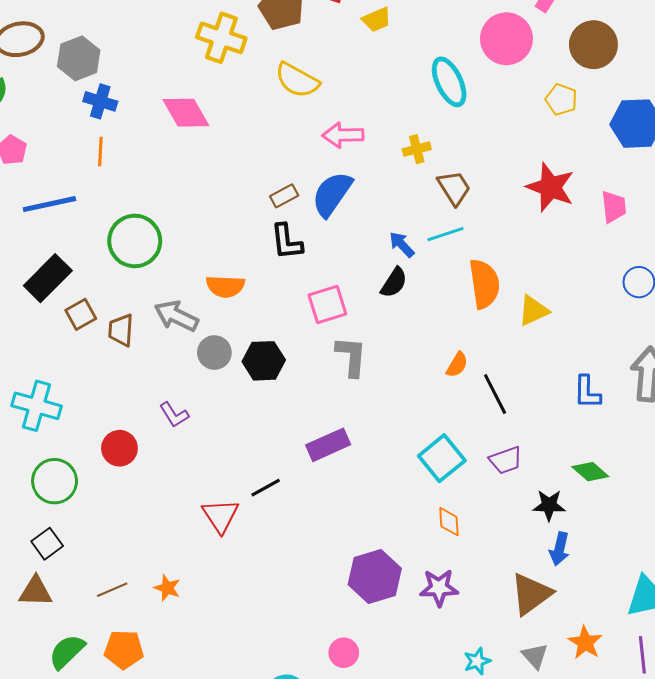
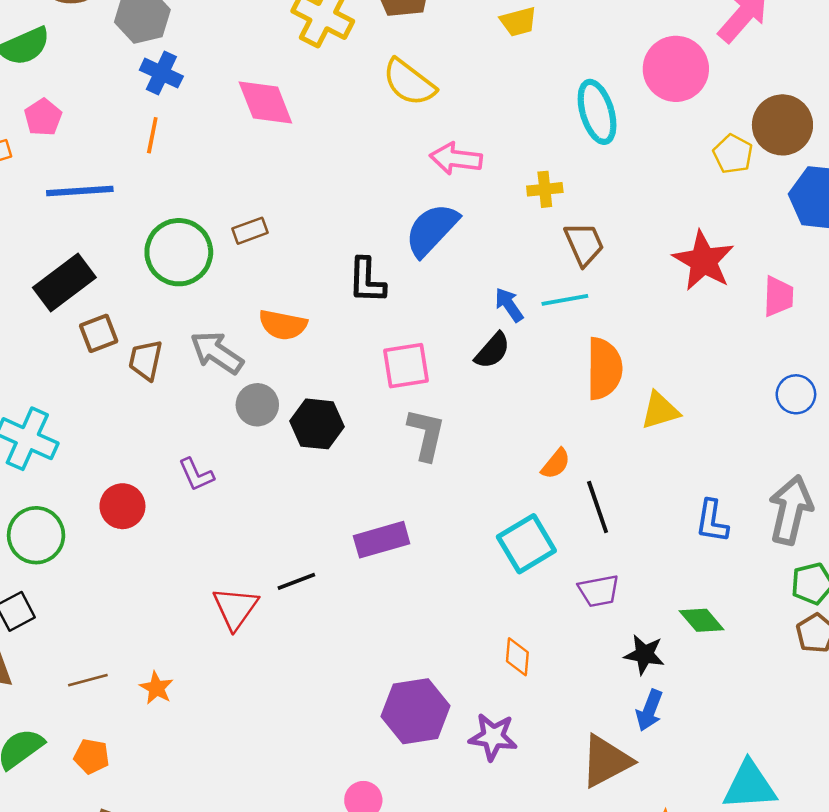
brown circle: (593, 45) -> (782, 125), moved
brown rectangle: (284, 196) -> (250, 231), moved
cyan square: (442, 458) -> (526, 544), moved
orange pentagon: (124, 650) -> (92, 756), size x0.7

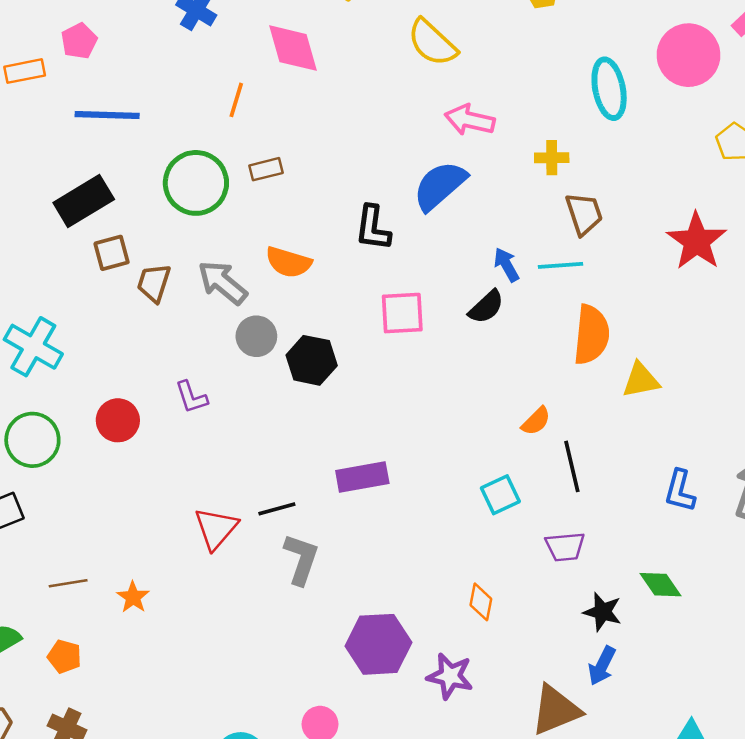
orange line: (152, 135) -> (236, 100), moved
gray L-shape: (426, 434) -> (301, 559), moved
cyan square: (526, 544) -> (500, 495), size x0.7

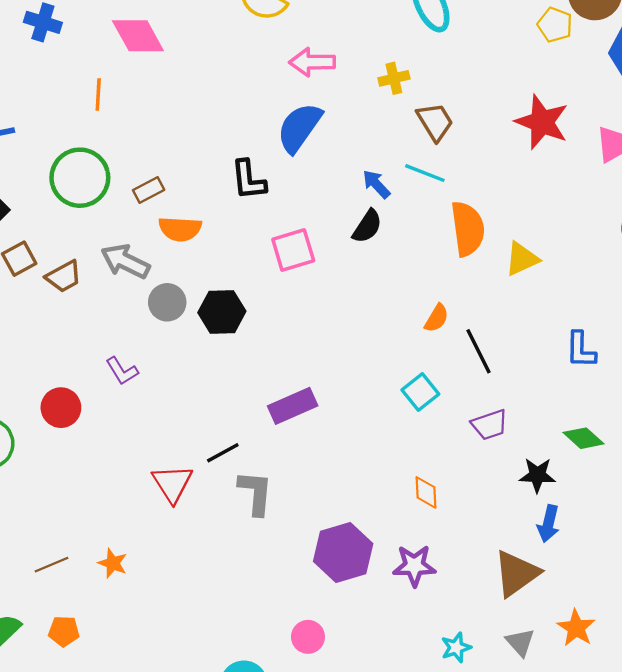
brown rectangle: (266, 169) -> (149, 190), moved
cyan line: (560, 265) -> (425, 173), turned 39
brown trapezoid: (154, 283) -> (64, 277), turned -123

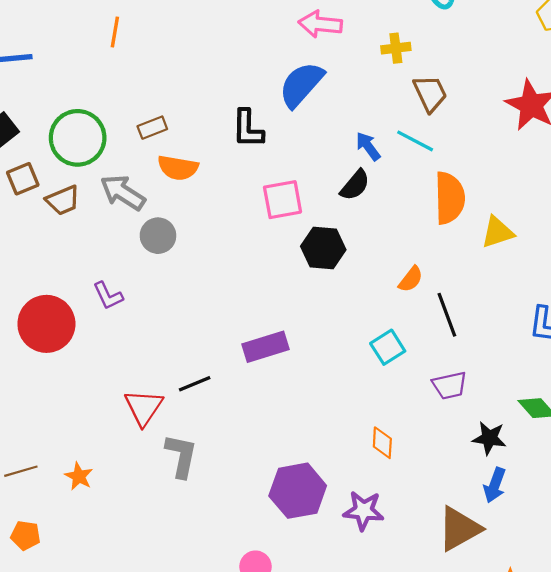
green circle: (80, 178) -> (78, 138), moved
black hexagon: (222, 312) -> (323, 248), moved
red circle: (61, 408) -> (46, 324), size x1.5
gray L-shape: (255, 493) -> (181, 456), moved

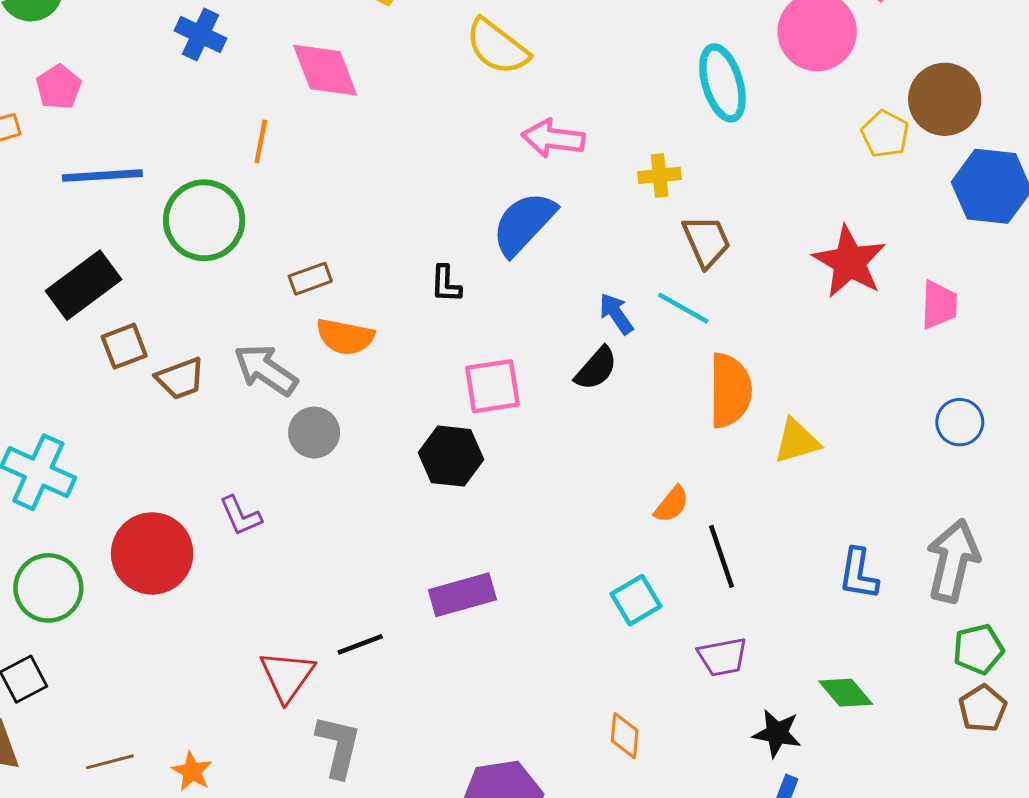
black L-shape: (248, 129) -> (446, 284), size x0.7
green circle: (78, 138) -> (204, 220), moved
black hexagon: (323, 248) -> (451, 456), moved

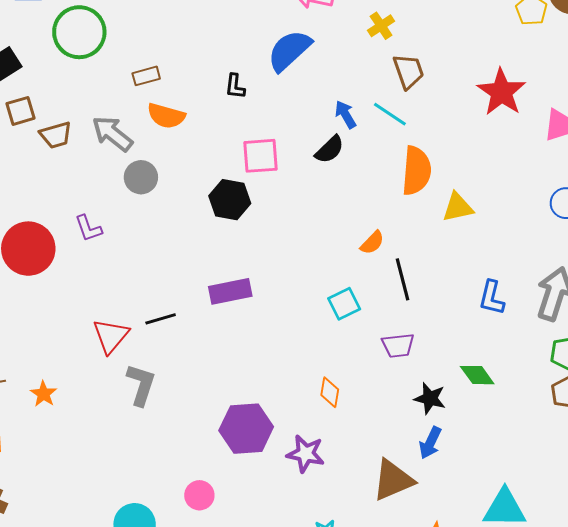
yellow cross: (660, 175) -> (381, 26), turned -32

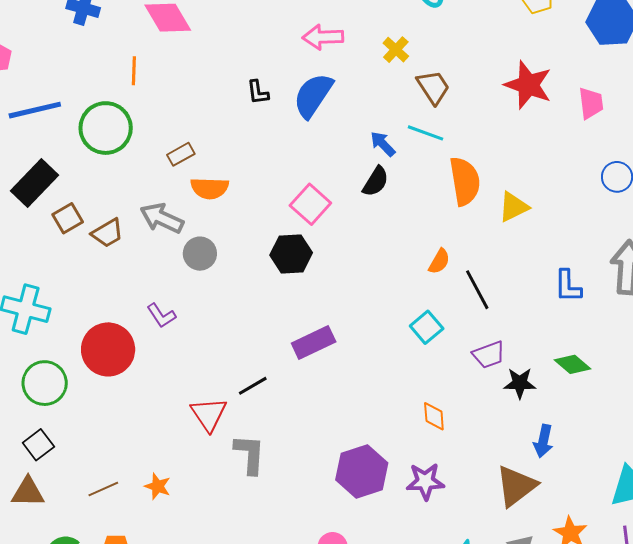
black L-shape: (235, 86) -> (258, 92), moved
pink square: (261, 156) -> (310, 204), turned -30
black star: (430, 398) -> (520, 383), moved

